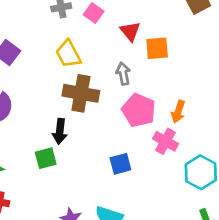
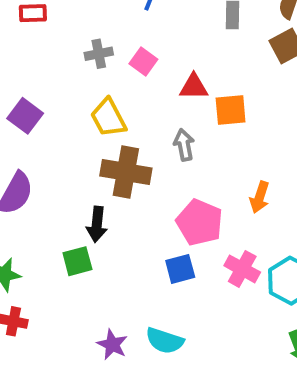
red triangle: (130, 31) -> (194, 87), turned -50
pink pentagon: (139, 110) -> (200, 222), moved
pink cross: (166, 141) -> (242, 269), moved

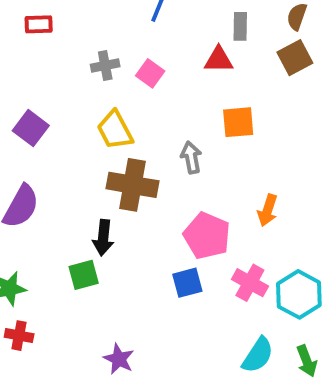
red triangle: (194, 87) -> (219, 60), moved
cyan semicircle: (165, 341) -> (258, 355), moved, turned -75

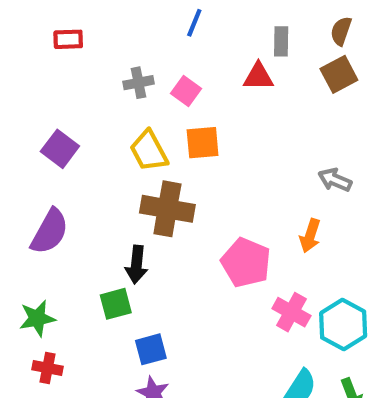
orange square: (238, 122) -> (203, 143), moved
gray arrow: (191, 157) -> (335, 180), moved, turned -56
blue square: (187, 283) -> (151, 349), moved

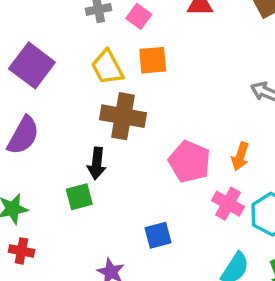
purple square: (60, 149) -> (32, 65), size x1.4
orange arrow: (310, 236) -> (240, 156), moved
blue square: (151, 349) -> (158, 235), moved

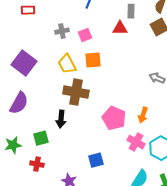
pink square: (139, 16) -> (85, 35), turned 32
green square: (79, 197) -> (41, 138), moved
red cross: (21, 251) -> (37, 164), moved

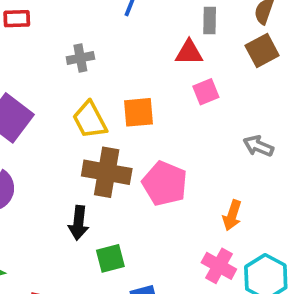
pink square: (85, 35) -> (206, 92), moved
pink pentagon: (114, 118) -> (165, 183), moved
green square: (41, 138) -> (110, 258), moved

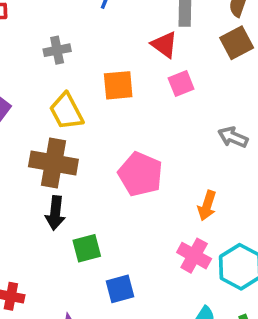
red triangle: (189, 52) -> (164, 45), turned 36
orange square: (138, 112) -> (118, 85), moved
brown cross: (107, 172) -> (53, 163), moved

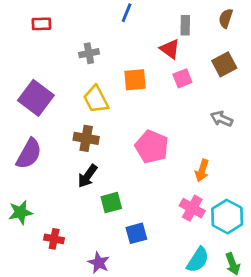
brown square: (237, 43) -> (224, 64), moved
brown cross: (53, 163) -> (86, 138), size x0.7
black arrow: (55, 213) -> (88, 176), turned 30

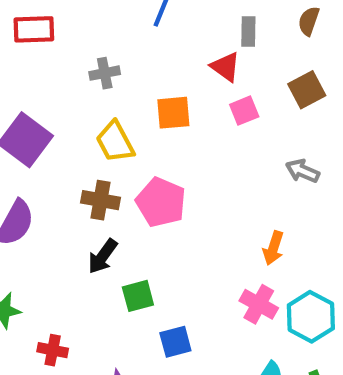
red rectangle: (41, 24) -> (34, 29), size x1.4
pink pentagon: (152, 147) -> (161, 202), moved

